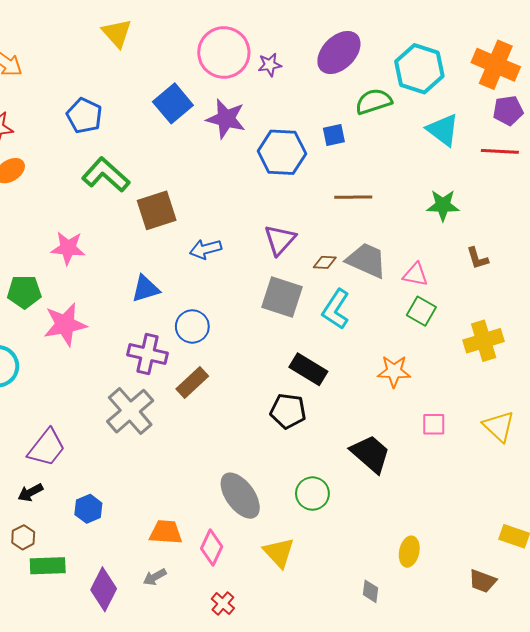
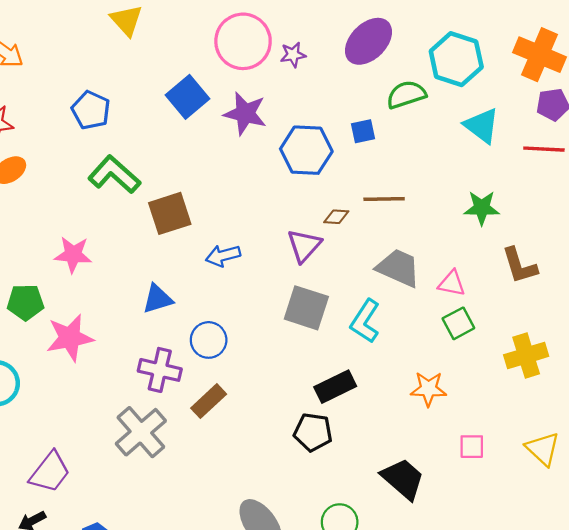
brown L-shape: (477, 258) -> (519, 266), size x1.5
brown diamond: (325, 262) -> (336, 217), moved
green square: (421, 311) -> (458, 323), turned 32
black rectangle: (308, 369) -> (335, 387), turned -57

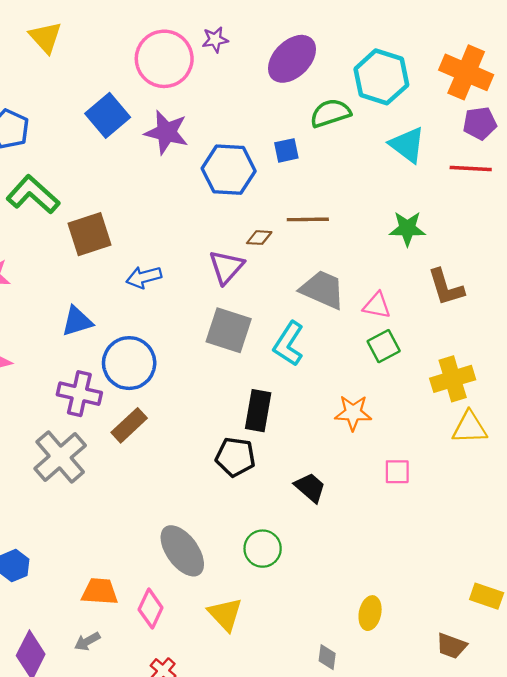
purple star: (293, 55) -> (215, 40), moved
blue circle: (209, 340) -> (129, 363), size x1.4
black rectangle: (335, 387) -> (258, 411), turned -54
yellow triangle: (543, 449) -> (470, 428), moved, turned -45
black trapezoid: (403, 479) -> (310, 487), moved, size x0.7

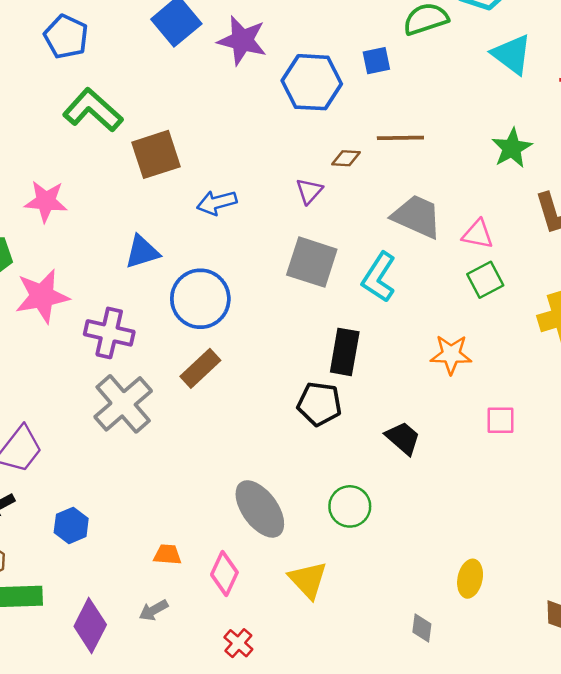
green star: (407, 228) -> (512, 148), turned -30
purple triangle: (226, 267) -> (309, 191), size x0.7
purple cross: (79, 394) -> (109, 333), moved
orange trapezoid: (100, 592) -> (167, 555), size x0.7

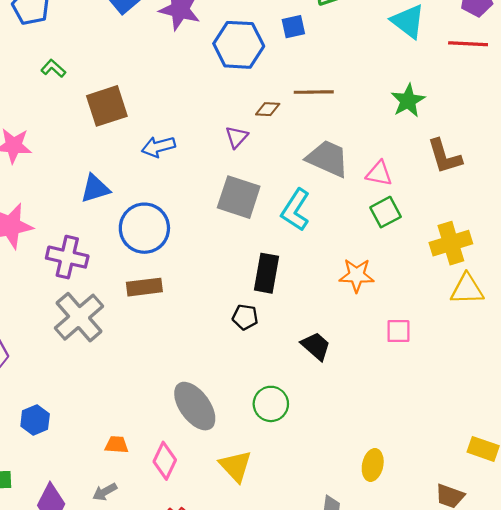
green L-shape: (93, 110) -> (53, 68), size x0.5
brown rectangle: (200, 368) -> (144, 287), turned 36
black pentagon: (319, 404) -> (245, 317), size x0.7

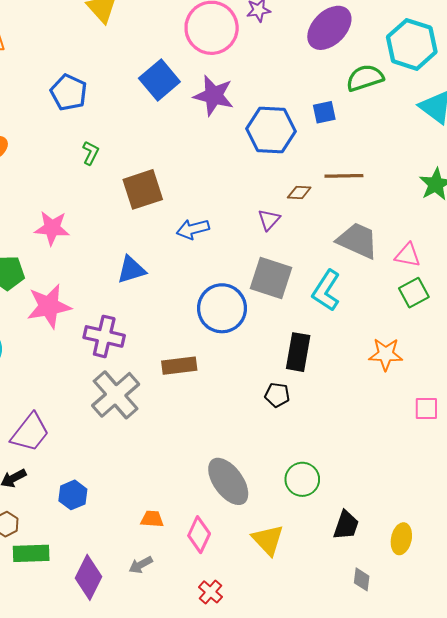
green L-shape: (53, 68) -> (91, 153), turned 75
blue circle: (144, 228) -> (222, 308), moved
black trapezoid: (316, 346) -> (346, 525), moved, turned 68

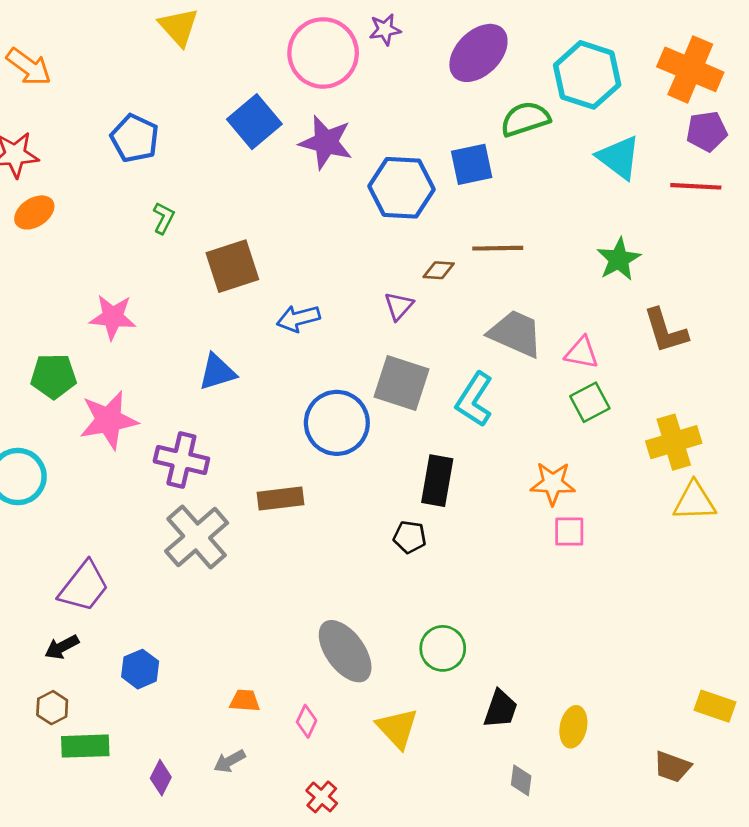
blue square: (324, 112) -> (472, 164), size x1.4
pink square: (426, 408) -> (569, 532), moved
pink diamond: (199, 535) -> (307, 721), size x0.7
purple diamond: (88, 577) -> (161, 778), size x0.6

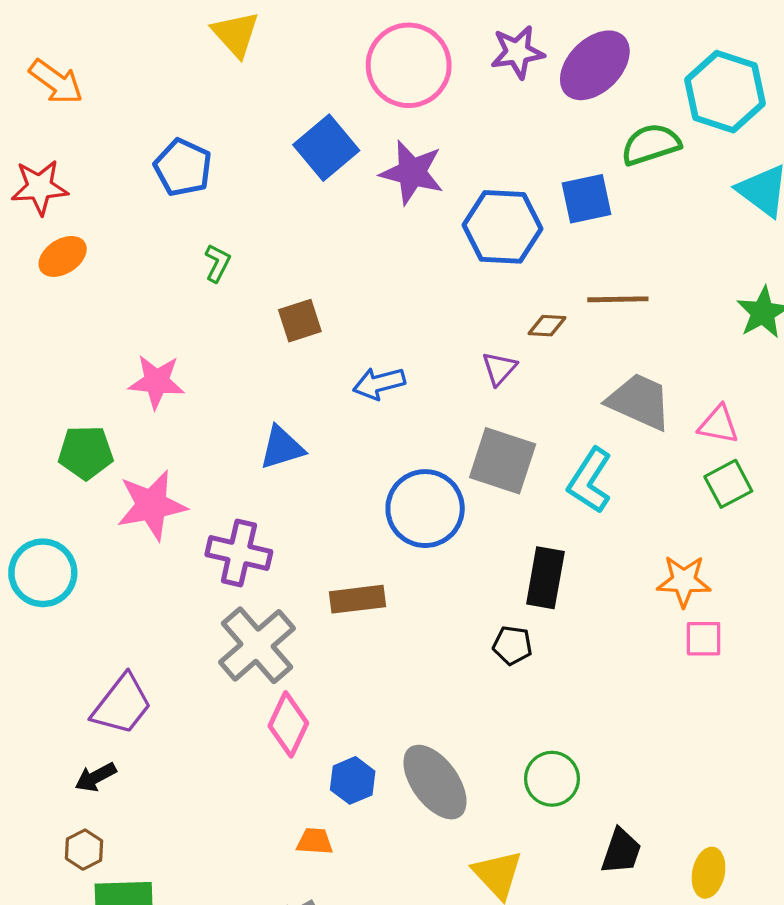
purple star: (385, 30) -> (517, 52), moved, size x1.4
brown square: (232, 266) -> (300, 321), size x0.7
blue hexagon: (140, 669) -> (353, 780), moved
pink diamond: (307, 721) -> (288, 724), moved, size x1.6

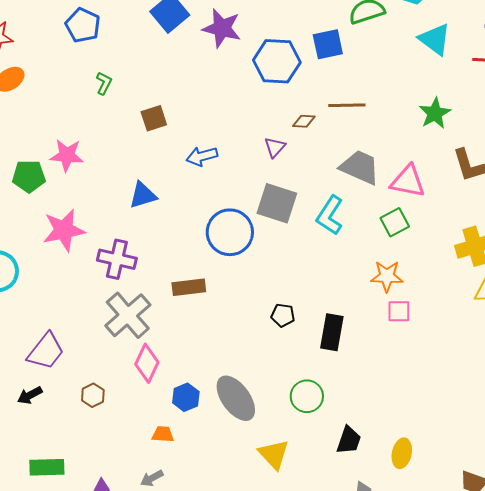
pink triangle: (718, 425) -> (408, 181), size x1.4
green pentagon: (86, 453) -> (29, 176), moved
green square: (728, 484) -> (395, 222), moved
black rectangle: (545, 578) -> (332, 332), moved
brown hexagon: (84, 850) -> (93, 395), moved

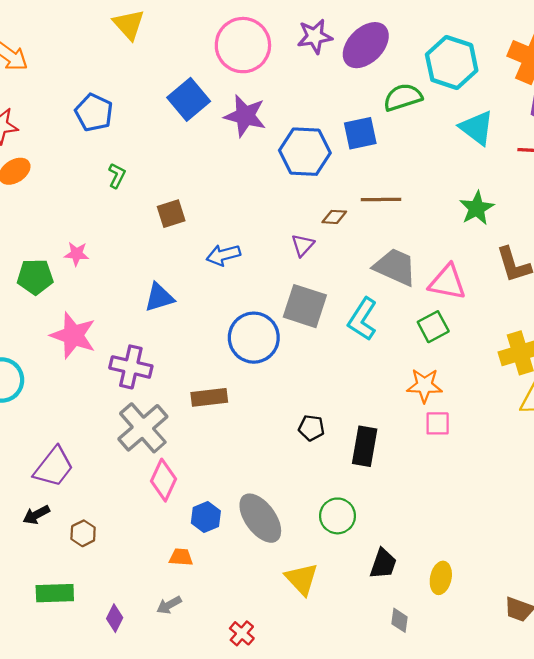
pink star: (67, 155) -> (77, 254), size x0.7
pink star: (64, 230) -> (73, 335), turned 30
brown hexagon: (93, 395) -> (83, 533), moved

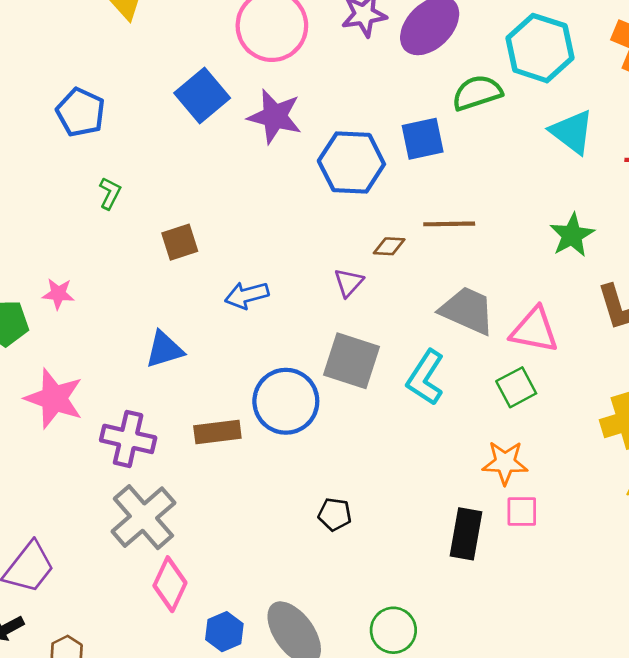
brown rectangle: (209, 397) -> (217, 432), moved
black pentagon: (311, 428) -> (335, 514), moved
black rectangle: (365, 446) -> (466, 534), moved

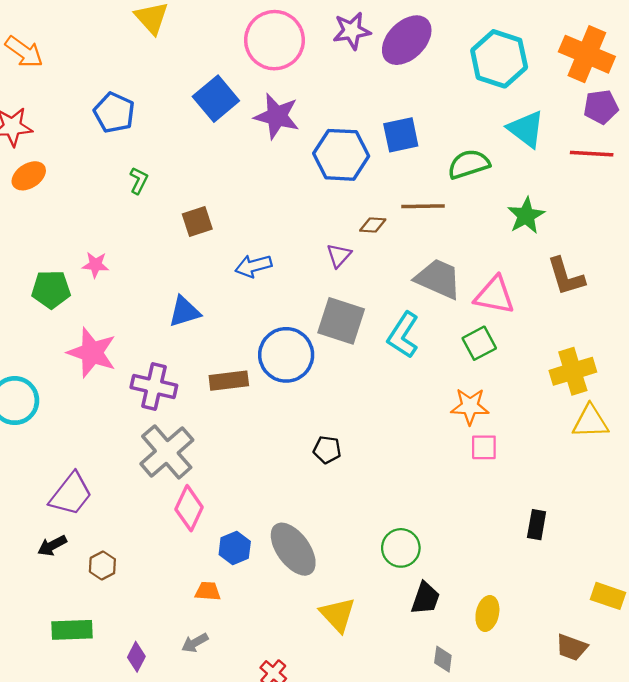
green semicircle: (477, 93) -> (469, 164), moved
black rectangle: (466, 534) -> (537, 525), moved, size x0.7
green circle: (393, 630) -> (401, 548), moved

